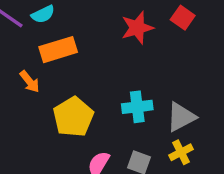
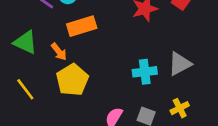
yellow pentagon: (73, 117) -> (72, 80), moved
gray triangle: (181, 117) -> (180, 64), moved

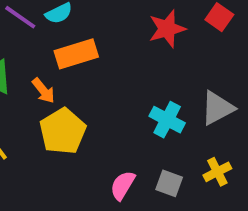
cyan cross: (145, 72) -> (167, 120), turned 35

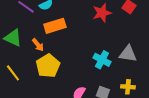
gray triangle: (217, 108) -> (128, 54), turned 36
yellow cross: (217, 172) -> (128, 87), turned 32

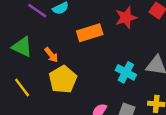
orange rectangle: (55, 26) -> (90, 33), moved

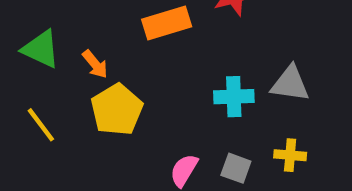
cyan cross: (126, 72) -> (234, 97), turned -30

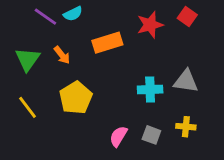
green triangle: (41, 49) -> (28, 59), turned 40
orange arrow: (95, 64) -> (62, 55), moved

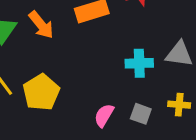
orange arrow: (62, 55) -> (41, 25), size x1.4
yellow pentagon: (76, 98) -> (41, 92), moved

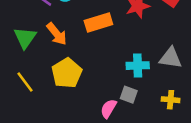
yellow pentagon: (41, 92) -> (67, 73), moved
gray square: (141, 114) -> (129, 95), moved

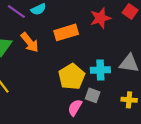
yellow pentagon: (67, 73) -> (72, 77), moved

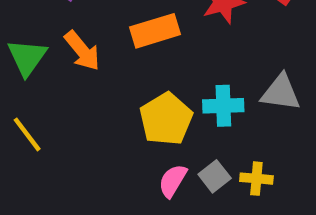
gray square: (93, 95) -> (215, 176), moved, turned 32
yellow cross: (129, 100) -> (256, 179), moved

